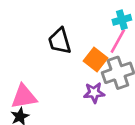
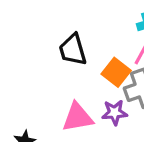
pink triangle: (24, 97) -> (78, 117), moved

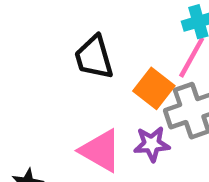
pink triangle: (78, 117) -> (101, 151), turned 40

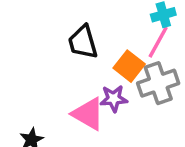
purple star: (152, 144) -> (114, 99), moved

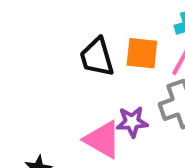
orange square: (129, 66) -> (142, 53), moved, turned -32

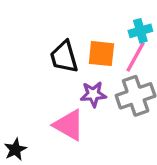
purple star: (132, 122) -> (93, 94), moved

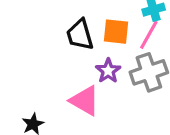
purple star: (93, 94) -> (108, 71), turned -30

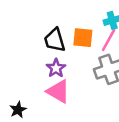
purple star: (108, 71) -> (56, 68), moved

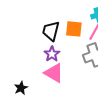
black trapezoid: (55, 40) -> (51, 31), turned 30

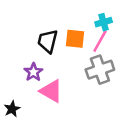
purple star: (52, 54) -> (33, 72), moved

